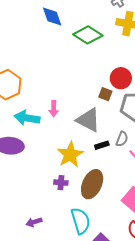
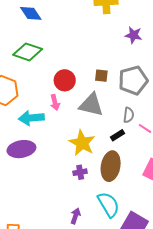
green diamond: (88, 35) -> (28, 52), moved
red circle: (121, 78) -> (65, 80), moved
black rectangle: (102, 145) -> (118, 135), moved
purple arrow: (34, 222) -> (75, 216), moved, turned 140

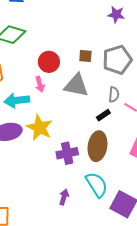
yellow star: (82, 143) -> (40, 128), moved
purple cross: (80, 172) -> (67, 153), size x1.5

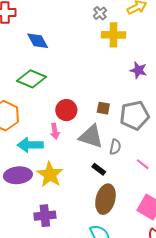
gray semicircle: (114, 95) -> (115, 147), moved
black rectangle: (103, 115) -> (99, 169), moved, turned 64
purple cross: (67, 153) -> (45, 216), moved

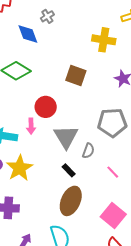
gray cross: (100, 13) -> (47, 16), moved
brown square: (103, 108) -> (76, 76), moved, size x1.5
gray triangle: (91, 136) -> (66, 137), turned 32

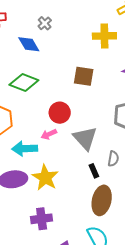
pink arrow: (31, 126) -> (49, 134), turned 77
gray semicircle: (88, 151) -> (113, 159), moved
black rectangle: (69, 170) -> (94, 171), turned 32

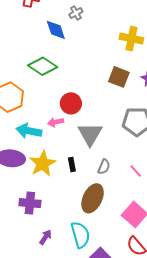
brown square: (84, 76) -> (119, 77), moved
gray semicircle: (113, 159) -> (104, 167), moved
black rectangle: (94, 171) -> (72, 164), moved

